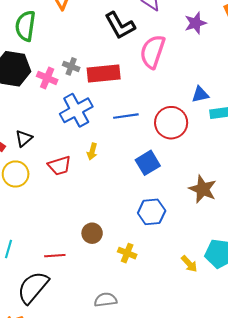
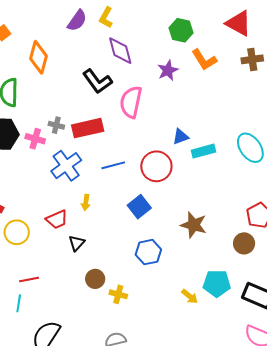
black triangle: (24, 138) -> (77, 243), moved
yellow cross: (127, 253) -> (118, 294), moved
red line: (55, 256) -> (29, 280), moved

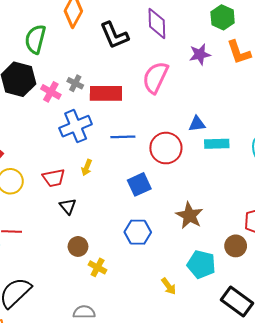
black L-shape: (97, 81) -> (114, 35), moved
black triangle: (77, 243) -> (68, 206), turned -36
cyan pentagon: (217, 283) -> (201, 264), moved

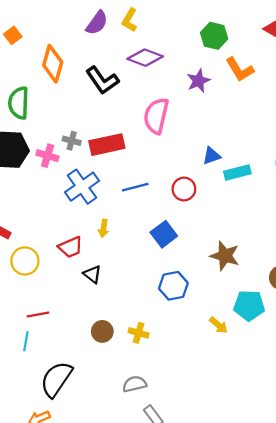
purple diamond: (157, 23) -> (145, 58), turned -56
red circle: (166, 148) -> (184, 189), size x0.7
brown circle: (78, 246) -> (102, 331), moved
yellow arrow: (169, 286) -> (218, 325), moved

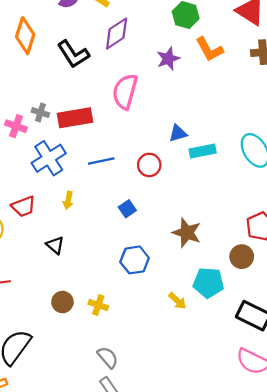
purple diamond: (145, 58) -> (117, 34), turned -56
blue square: (164, 234) -> (127, 209), size x0.7
red trapezoid: (71, 247) -> (24, 206), moved
gray semicircle: (135, 384) -> (108, 357), moved, turned 60

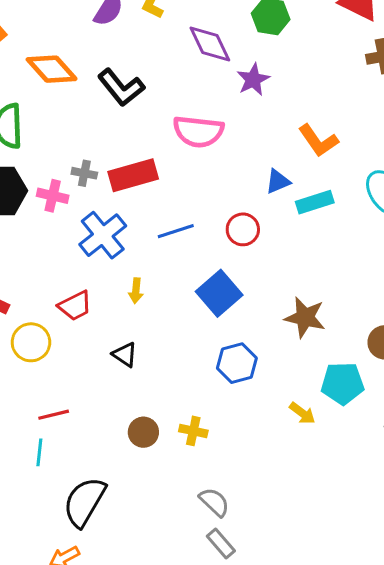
purple diamond: (117, 34) -> (210, 44), moved, turned -76
orange diamond: (25, 36) -> (52, 69), turned -54
orange L-shape: (209, 49) -> (318, 141), moved
pink semicircle: (125, 92) -> (198, 131), turned -93
blue square: (127, 209) -> (219, 293), size x1.8

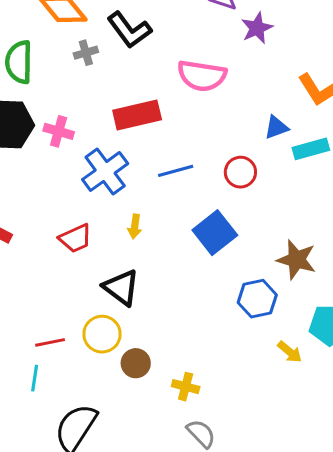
gray cross: (84, 173) -> (86, 53), moved, turned -30
yellow circle: (31, 342) -> (102, 334), moved
black triangle: (125, 355) -> (121, 288), size x1.5
blue hexagon: (237, 363) -> (257, 299), moved
yellow cross: (193, 431) -> (186, 387), moved

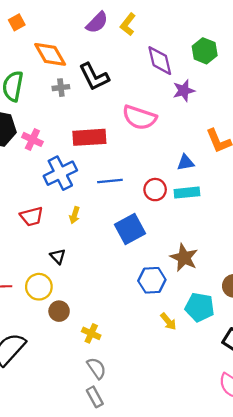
cyan rectangle: (311, 149) -> (187, 193), moved
black triangle: (121, 288) -> (58, 256), size x0.6

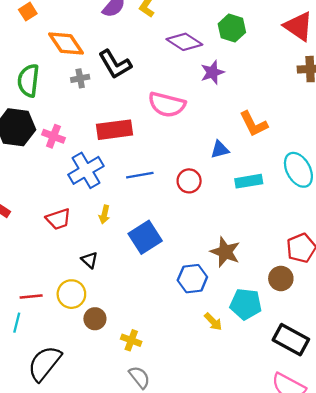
purple diamond: (160, 61) -> (184, 42), turned -40
cyan rectangle: (187, 193) -> (249, 181), moved
blue square: (130, 229) -> (145, 237), moved

